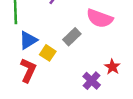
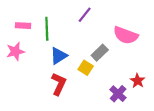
yellow square: (48, 53) -> (86, 68), moved

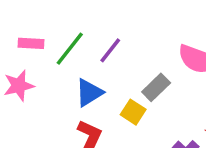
purple line: (85, 15) -> (110, 50), moved
green line: (47, 29) -> (70, 49), turned 40

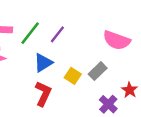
gray rectangle: (156, 87) -> (98, 71), moved

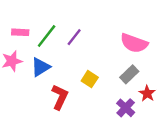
blue triangle: (43, 63) -> (41, 67), moved
gray rectangle: (98, 71) -> (129, 74), moved

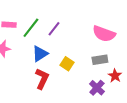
blue triangle: (41, 67) -> (40, 54), moved
gray rectangle: (129, 74) -> (100, 60), turned 35

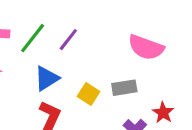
gray rectangle: (100, 60) -> (124, 88), moved

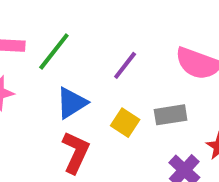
purple line: (68, 40) -> (125, 65), moved

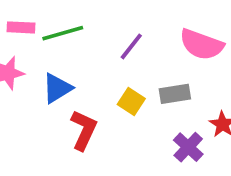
green line: (54, 52) -> (63, 33), turned 36
blue triangle: (72, 103) -> (57, 88), moved

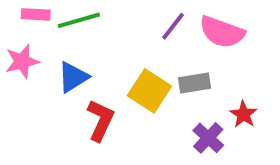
purple line: (131, 46) -> (173, 26), moved
yellow square: (131, 102) -> (149, 91), size x1.5

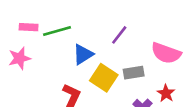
pink semicircle: (222, 32) -> (166, 53), moved
blue triangle: (73, 77) -> (83, 54), moved

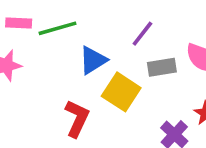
gray rectangle: (134, 73) -> (162, 67), moved

